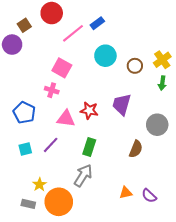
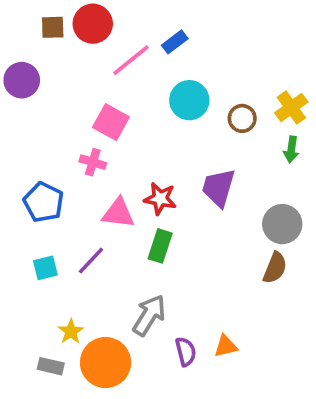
brown square: (24, 25) -> (53, 27), moved, turned 32
green rectangle: (89, 147) -> (160, 246), moved
brown semicircle: (136, 149) -> (275, 268), moved
purple semicircle: (149, 196) -> (186, 352), moved, turned -147

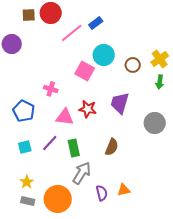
pink square: (111, 122) -> (85, 71), moved
green rectangle: (160, 246) -> (74, 148), moved, turned -30
brown semicircle: (275, 268) -> (112, 147), moved
yellow star: (71, 332) -> (27, 182), moved

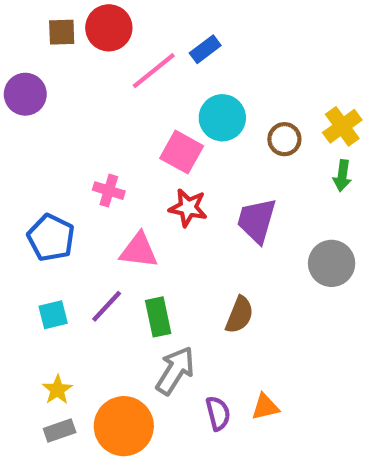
red star: (88, 109) -> (188, 208), moved
gray rectangle: (28, 201) -> (60, 430), turned -32

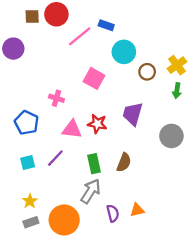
blue rectangle: (205, 49) -> (106, 25), turned 56
cyan circle: (222, 118) -> (124, 52), moved
red star: (188, 208) -> (97, 124), moved
green rectangle: (158, 317) -> (94, 164), moved

